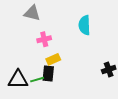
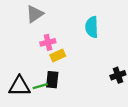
gray triangle: (32, 13) -> (35, 14), turned -48
yellow rectangle: (53, 59) -> (58, 56), moved

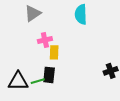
cyan semicircle: (92, 27) -> (81, 14), moved
yellow rectangle: (58, 56) -> (54, 52), turned -64

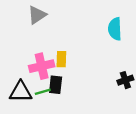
cyan semicircle: (81, 14) -> (115, 29), moved
pink cross: (45, 40) -> (42, 66), moved, size x1.5

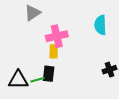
pink cross: (42, 66) -> (57, 36), moved

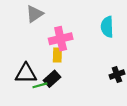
black rectangle: (49, 74) -> (52, 79), turned 42
black triangle: (18, 80) -> (26, 73), moved

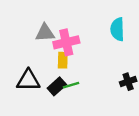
gray triangle: (35, 14) -> (45, 33), moved, turned 30
green line: (40, 85) -> (71, 85), moved

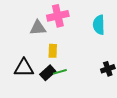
pink cross: (66, 42) -> (58, 16), moved

